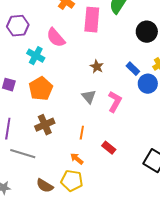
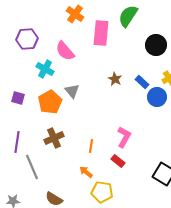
brown star: (97, 67) -> (115, 79), moved
gray triangle: (89, 97) -> (72, 91), moved
pink L-shape: (115, 102) -> (124, 137), moved
gray line: (23, 154) -> (32, 167), turned 50
yellow pentagon: (72, 181) -> (102, 192), moved

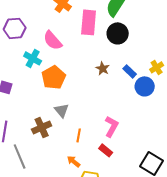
black circle: (156, 45) -> (118, 33), moved
gray triangle: (72, 91) -> (62, 110), moved
orange pentagon: (50, 102) -> (54, 77), moved

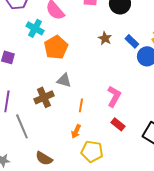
gray triangle: (62, 110) -> (64, 80), turned -35
red rectangle: (106, 150) -> (118, 124), moved
orange arrow: (74, 161) -> (76, 131), turned -104

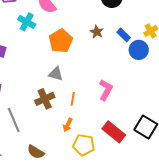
orange pentagon: (56, 47) -> (61, 41), moved
brown cross: (44, 97) -> (45, 99), moved
red rectangle: (118, 124) -> (114, 132), moved, size x1.6

